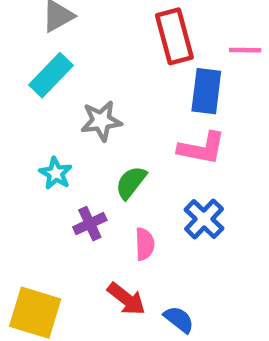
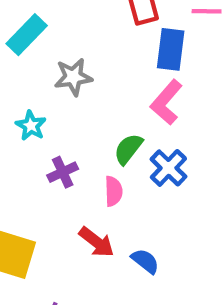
pink L-shape: (202, 148) -> (166, 102), turned 120
green semicircle: (131, 182) -> (128, 149), moved

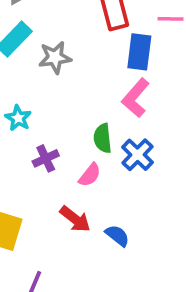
gray star: (73, 77) -> (55, 57), moved
green semicircle: (128, 149) -> (103, 138), turned -44
pink semicircle: (113, 191) -> (90, 175), turned 40

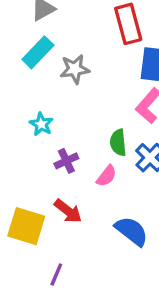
red arrow: (75, 219) -> (68, 211), moved
blue semicircle: (117, 236) -> (132, 231), size x1.5

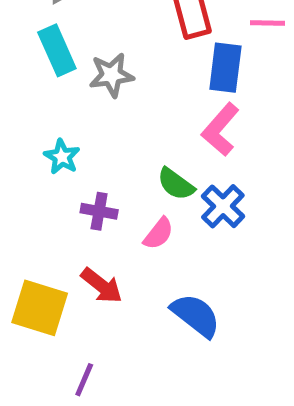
cyan rectangle: (38, 52) -> (57, 50), turned -68
green semicircle: (118, 143) -> (176, 184), turned -48
purple cross: (66, 161) -> (99, 211), turned 35

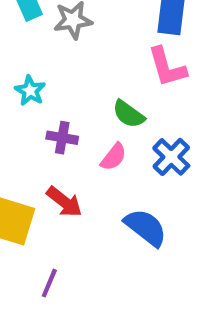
pink L-shape: (220, 130) -> (167, 67), turned -57
blue cross: (223, 206) -> (171, 157), moved

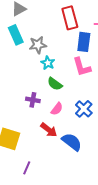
cyan star: (30, 91) -> (48, 63), moved
green semicircle: (128, 114) -> (55, 84), moved
red arrow: (64, 202) -> (49, 130), moved

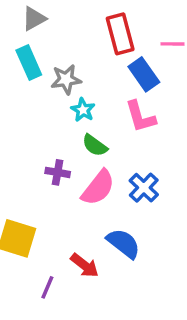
blue rectangle: (84, 42) -> (144, 74), turned -42
pink semicircle: (57, 109) -> (98, 188), size x1.6
red arrow: (49, 130) -> (85, 265), moved

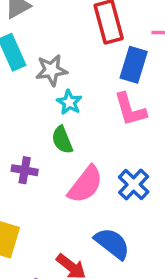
blue rectangle: (144, 74) -> (134, 65), turned 52
green semicircle: (95, 145) -> (62, 140), moved, turned 32
purple cross: (58, 172) -> (25, 170), moved

